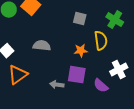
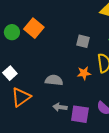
gray semicircle: (42, 46) -> (54, 80), moved
purple square: (77, 75) -> (80, 114), moved

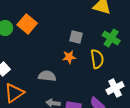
orange star: (84, 73) -> (69, 57), moved

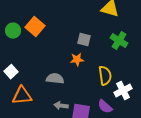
yellow semicircle: (97, 59) -> (105, 76), moved
orange triangle: (14, 93) -> (22, 96), turned 30

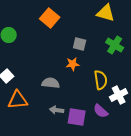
orange square: (35, 27) -> (50, 18), moved

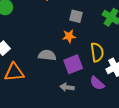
gray arrow: (57, 110) -> (67, 87), moved
purple square: (77, 117) -> (73, 64), moved, turned -30

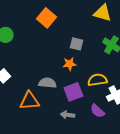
yellow semicircle: (97, 52) -> (97, 80), turned -90
orange triangle: (14, 72) -> (29, 101), moved

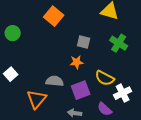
yellow semicircle: (97, 80) -> (105, 78), turned -144
orange triangle: (29, 101) -> (37, 99), turned -45

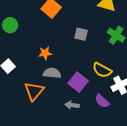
orange star: (77, 62) -> (45, 53), moved
purple square: (81, 90) -> (78, 82), turned -30

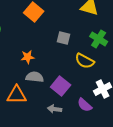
yellow semicircle: (102, 70) -> (85, 61), moved
orange triangle: (34, 91) -> (17, 95), turned 50

